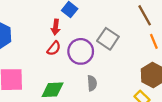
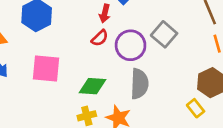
gray semicircle: (92, 83) -> (139, 84), size x1.6

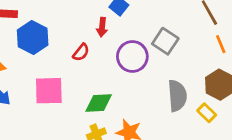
red semicircle: (100, 38) -> (81, 52), moved
gray semicircle: (139, 84) -> (177, 96), moved

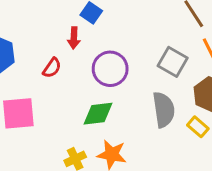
gray square: (165, 41) -> (173, 62), moved
green diamond: (99, 103) -> (98, 114), moved

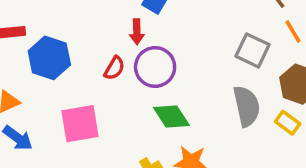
purple circle: (110, 69) -> (155, 67), moved
green diamond: (98, 114) -> (171, 117), turned 68

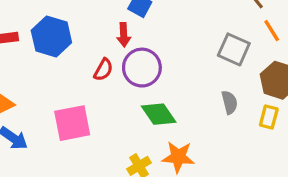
blue hexagon: (49, 58) -> (51, 37), moved
gray semicircle: (247, 106) -> (230, 102), size x0.6
yellow rectangle: (288, 123) -> (269, 117), turned 70

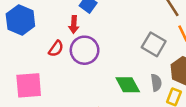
gray semicircle: (230, 102) -> (156, 83), moved
green diamond: (159, 114) -> (128, 85), moved

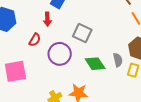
gray square: (154, 44) -> (82, 33), moved
purple circle: (85, 50) -> (60, 54), moved

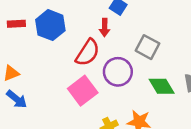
red semicircle: (35, 40) -> (88, 53), size x1.6
pink square: (15, 71) -> (83, 91), moved, turned -30

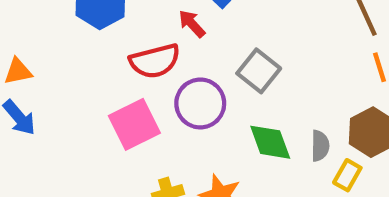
red arrow: (105, 27) -> (192, 24), turned 126
red semicircle: (88, 53) -> (155, 61), turned 32

